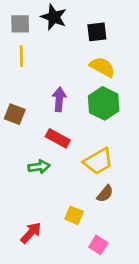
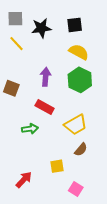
black star: (54, 17) -> (41, 28), moved, turned -30
yellow line: (21, 56) -> (16, 44), turned -42
yellow square: (74, 215) -> (57, 166), turned -32

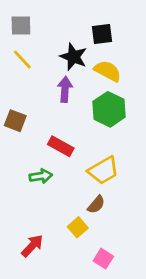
black star: (41, 28) -> (73, 57), moved, turned 30
purple arrow: (46, 77) -> (65, 89), moved
brown semicircle: (81, 150) -> (96, 205), moved
yellow square: (57, 166) -> (78, 227), turned -32

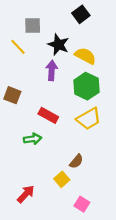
gray square: (21, 25) -> (33, 26), moved
black square: (102, 34) -> (81, 14), moved, turned -30
yellow trapezoid: (103, 170) -> (89, 119), moved

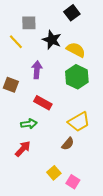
purple arrow: (52, 70) -> (37, 70), moved
yellow trapezoid: (89, 119) -> (79, 122), moved
yellow square: (62, 179) -> (54, 173), moved
red arrow: (26, 194) -> (23, 149), moved

